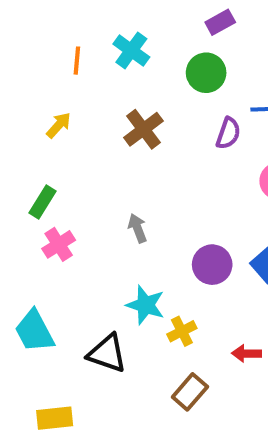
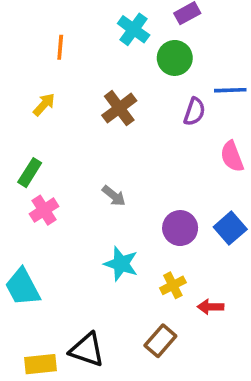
cyan cross: (131, 50) -> (134, 29), moved
gray arrow: (137, 228) -> (114, 196), turned 150
yellow cross: (182, 331) -> (173, 285), moved
black triangle: (107, 353) -> (87, 350), moved

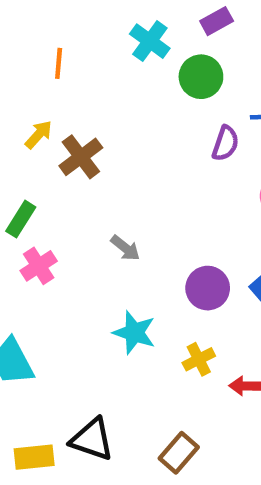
brown cross: (119, 108) -> (81, 157), moved
brown rectangle: (160, 341) -> (179, 453), moved

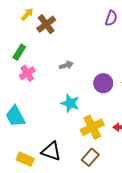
gray arrow: (125, 248) -> (66, 65), turned -56
yellow cross: (199, 359) -> (92, 127), moved, size x1.6
yellow rectangle: (34, 457) -> (25, 159), turned 30

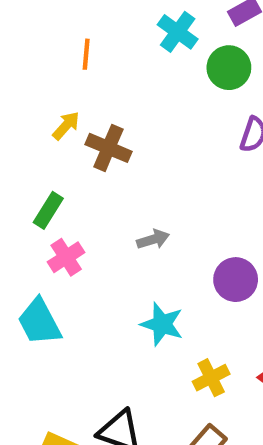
brown cross: (46, 24) -> (108, 148), turned -30
cyan trapezoid: (15, 116) -> (39, 322), moved
yellow cross: (92, 127) -> (211, 378), size x0.7

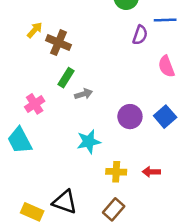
green rectangle: (48, 210) -> (66, 78), moved
cyan star: (162, 324) -> (89, 142), turned -30
yellow cross: (211, 378) -> (116, 172), turned 30

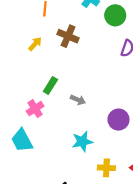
brown cross: (58, 43) -> (68, 36), moved
green rectangle: (66, 78) -> (50, 86), moved
gray arrow: (84, 94) -> (78, 100), turned 40

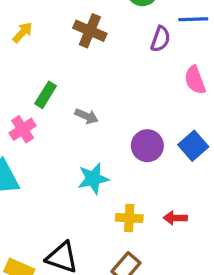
brown cross: (68, 36) -> (90, 31), moved

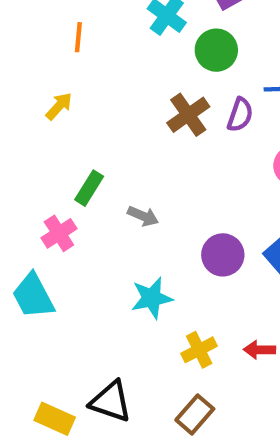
brown cross: (90, 31) -> (188, 115), moved, turned 32
yellow cross: (129, 218) -> (199, 350), turned -30

